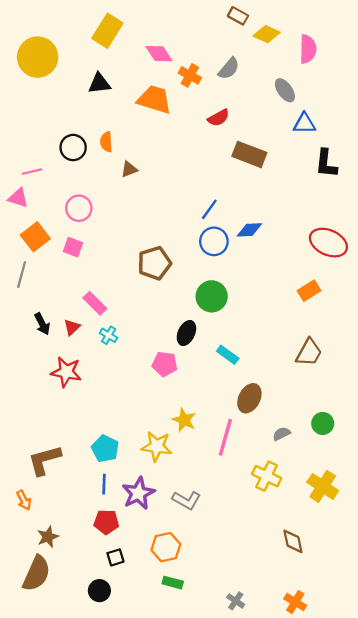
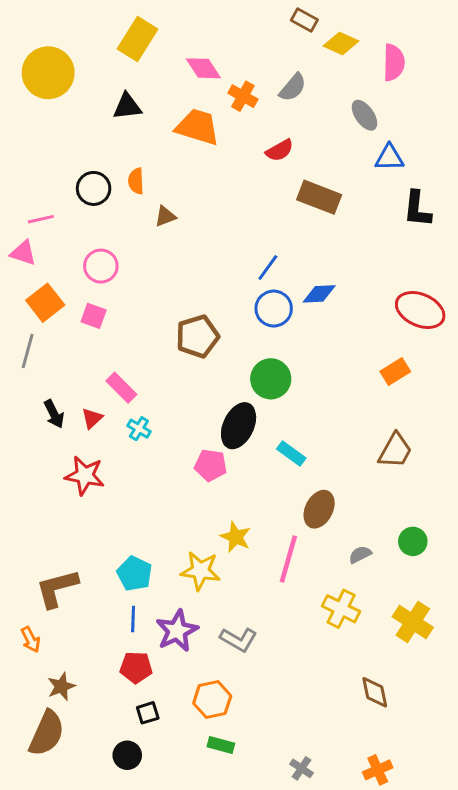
black ellipse: (186, 333) -> (239, 426), size x1.4
orange cross: (295, 602) -> (378, 770), turned 35

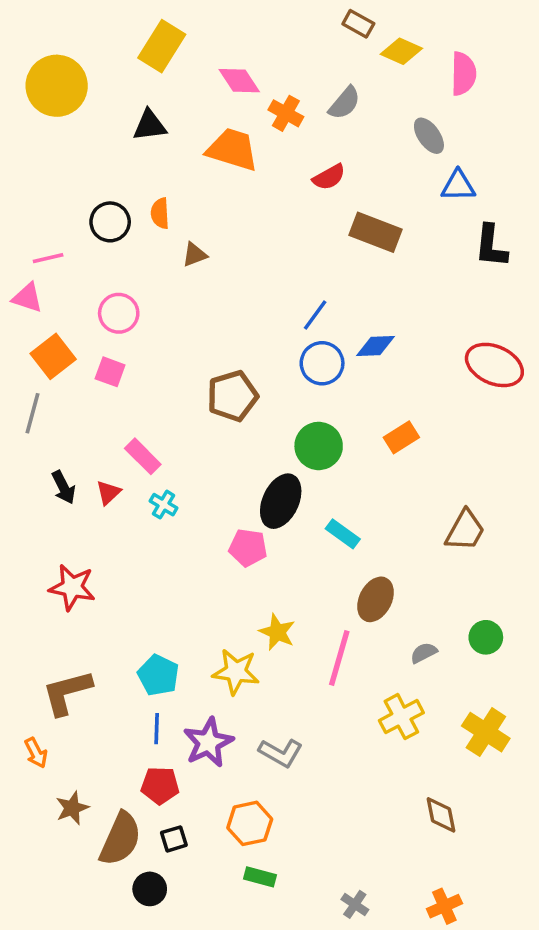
orange rectangle: (395, 372) -> (401, 437), moved
red star: (85, 475) -> (72, 587), moved
yellow cross: (341, 609) -> (401, 717), turned 36
brown semicircle: (47, 733) -> (120, 839), moved

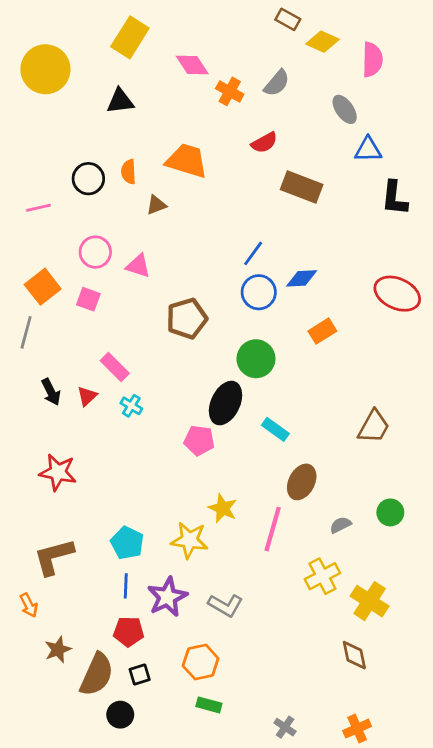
orange trapezoid: (232, 150) -> (187, 161), moved
pink triangle: (27, 298) -> (138, 266), moved
orange rectangle: (401, 437) -> (322, 331), moved
yellow cross: (486, 732) -> (370, 601), moved

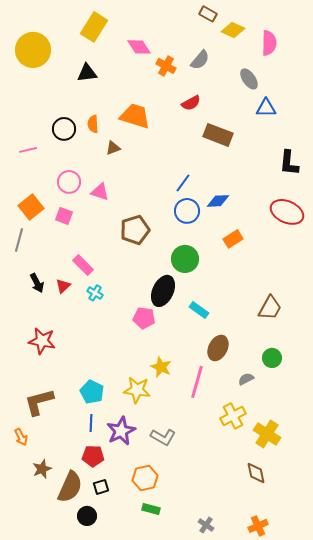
black L-shape: (394, 198) -> (289, 163), moved
green circle: (390, 512) -> (272, 358), moved

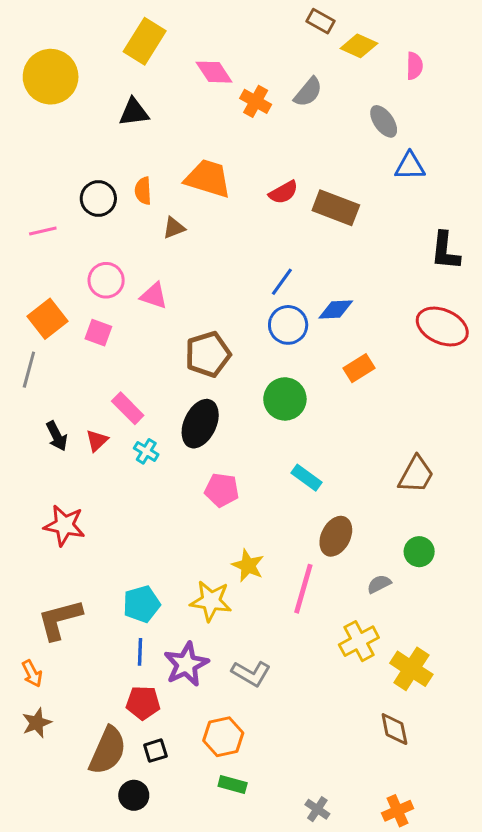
pink semicircle: (269, 43) -> (414, 66), size x0.7
red semicircle: (191, 103) -> (283, 192), moved
black ellipse: (163, 291) -> (200, 424), moved
cyan pentagon: (92, 392) -> (142, 604), turned 30
brown star: (42, 469) -> (37, 723), moved

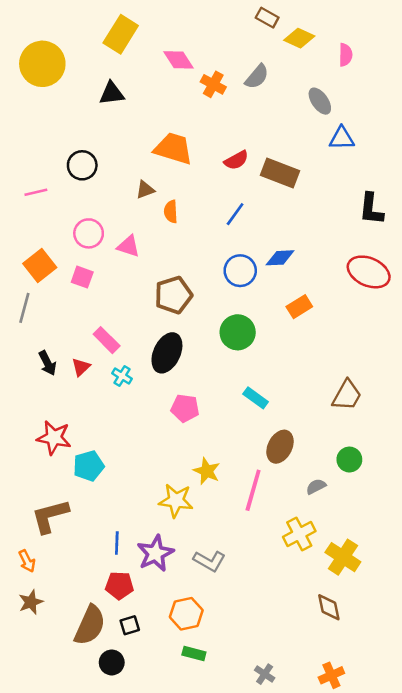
orange semicircle: (143, 191) -> (171, 212), moved
blue line: (282, 282) -> (235, 214), moved
cyan pentagon: (142, 604) -> (89, 466), moved

